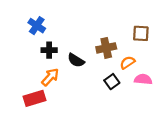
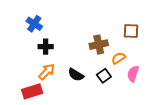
black semicircle: (76, 60) -> (76, 75), moved
pink semicircle: (143, 79) -> (133, 74), turned -77

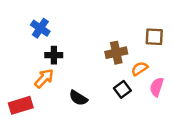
orange arrow: (47, 72) -> (44, 78), moved
black semicircle: (76, 75) -> (78, 98), moved
red rectangle: (32, 91) -> (21, 105), moved

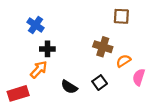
brown square: (154, 37) -> (121, 16), moved
brown cross: (116, 53) -> (103, 47), turned 30
black square: (122, 89) -> (100, 83), moved

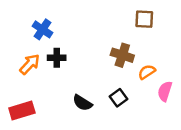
orange arrow: (39, 70) -> (30, 64), moved

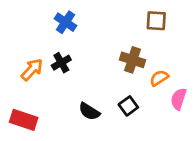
blue cross: (42, 29) -> (66, 22), moved
black cross: (57, 58) -> (61, 63), turned -30
red rectangle: (22, 111) -> (24, 120), turned 35

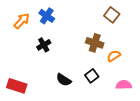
brown square: (156, 21) -> (112, 15), turned 35
orange arrow: (32, 70) -> (22, 21), moved
pink semicircle: (179, 99) -> (124, 85), moved, turned 70

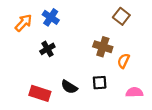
orange semicircle: (114, 56) -> (124, 61), turned -32
black square: (92, 76) -> (100, 83), turned 32
red rectangle: (17, 86) -> (40, 93), moved

